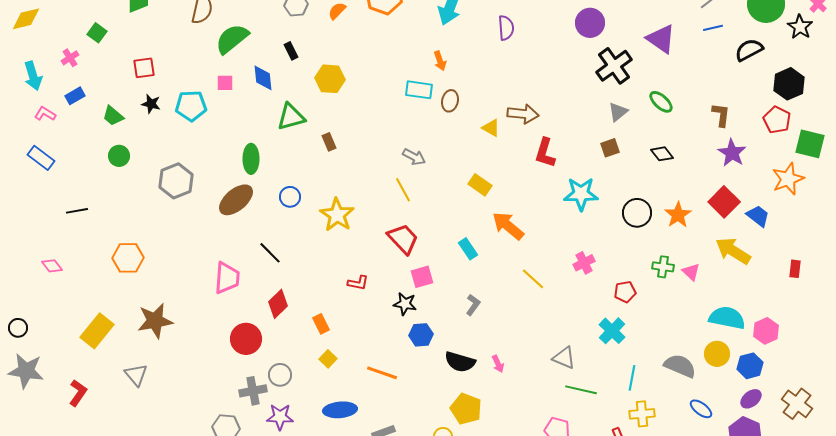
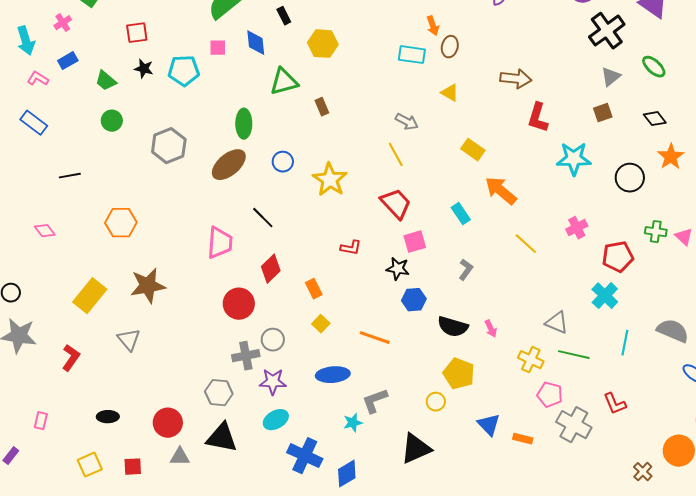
brown ellipse: (450, 101) -> (450, 47), moved
yellow triangle: (491, 128) -> (450, 93), moved
orange star: (678, 215) -> (671, 157), moved
red pentagon: (625, 292) -> (618, 257), size x1.4
yellow cross: (642, 414) -> (531, 360), moved, turned 30

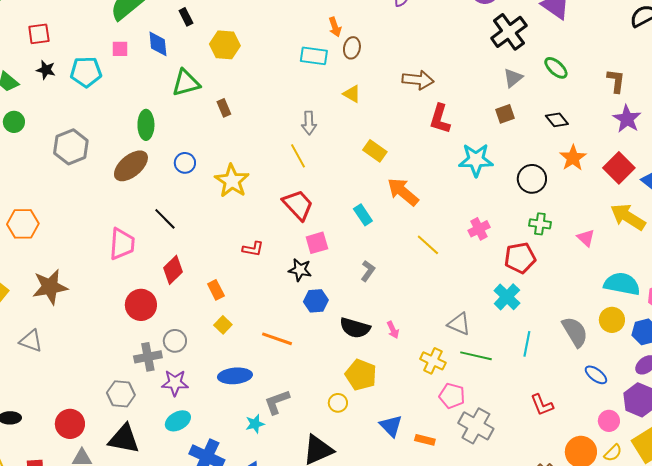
gray arrow: (407, 122) -> (309, 123), turned 60
green cross: (656, 232) -> (540, 224), moved
gray semicircle: (673, 331) -> (575, 332), turned 36
gray triangle: (129, 340) -> (31, 341), turned -30
red L-shape: (615, 404) -> (542, 405), moved

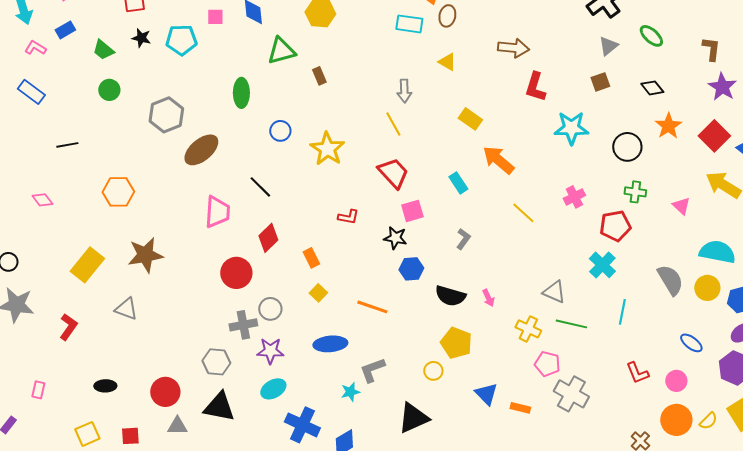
brown ellipse: (131, 166) -> (201, 150), moved
gray semicircle: (575, 332) -> (670, 280), moved
pink circle: (609, 421) -> (676, 381), moved

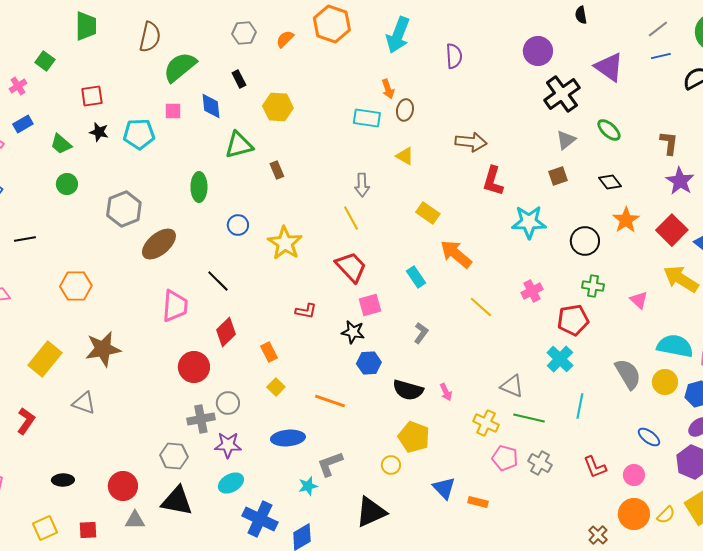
gray cross: (571, 394) -> (540, 463), moved, size x0.7

